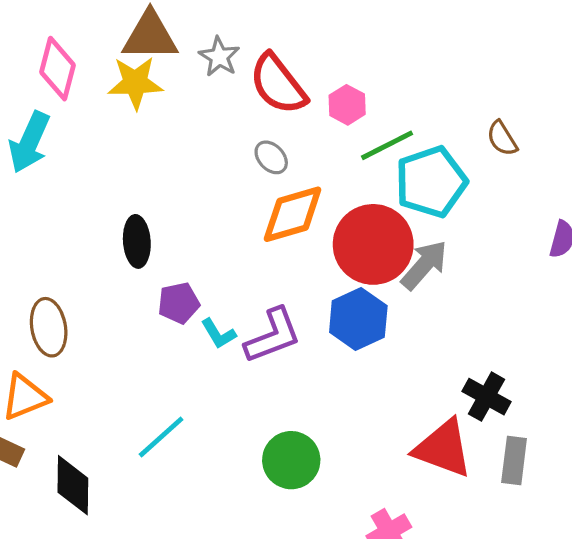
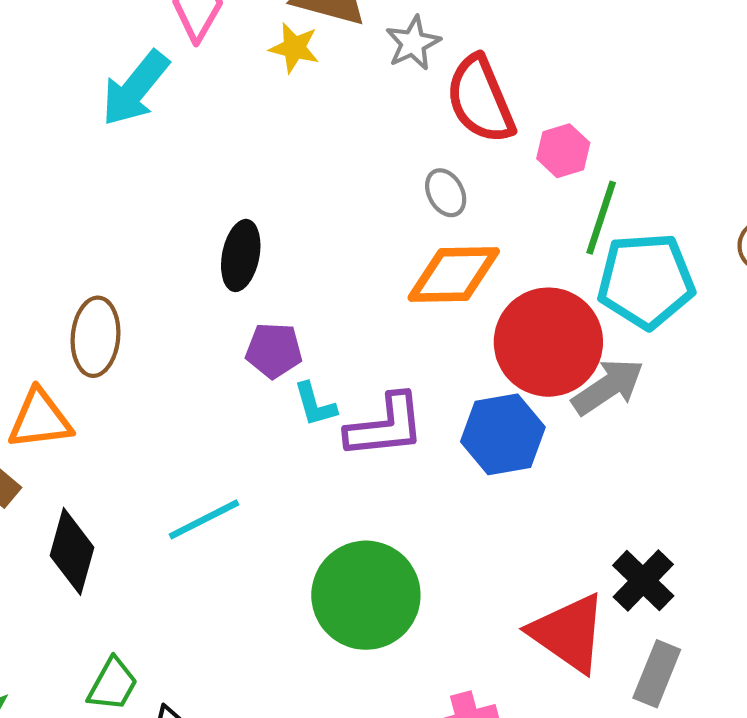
yellow star: (135, 83) -> (294, 48), size x0.7
green line: (387, 145) -> (601, 218), turned -60
green circle: (291, 460) -> (366, 595), size x1.4

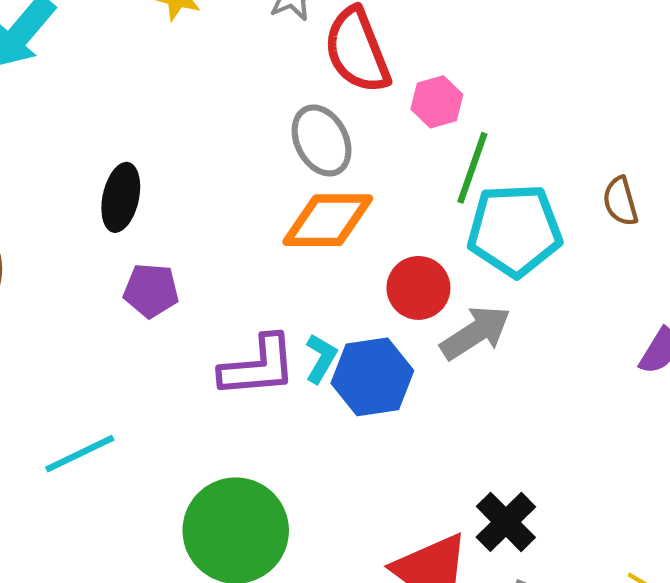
gray ellipse: (446, 193) -> (322, 140), size x1.5
red circle: (548, 342) -> (418, 288), size x0.6
cyan L-shape: (315, 404) -> (321, 358), moved, turned -135

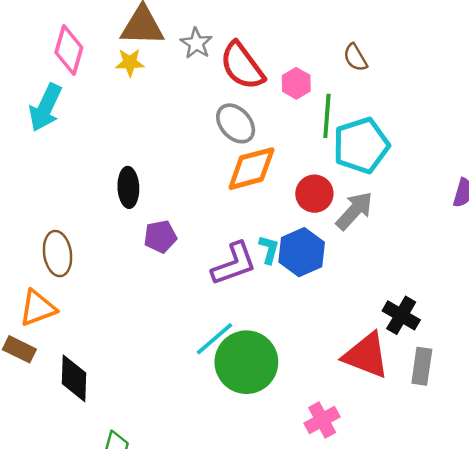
brown semicircle: (620, 201) -> (355, 58), moved
cyan line: (80, 454) -> (215, 339), moved

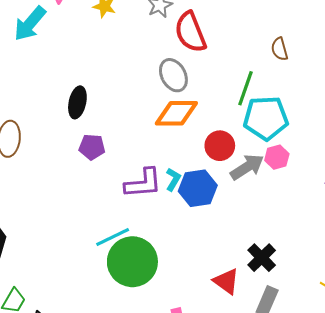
pink hexagon: (296, 83) -> (277, 157), moved
red triangle: (366, 355) -> (226, 281), size x0.7

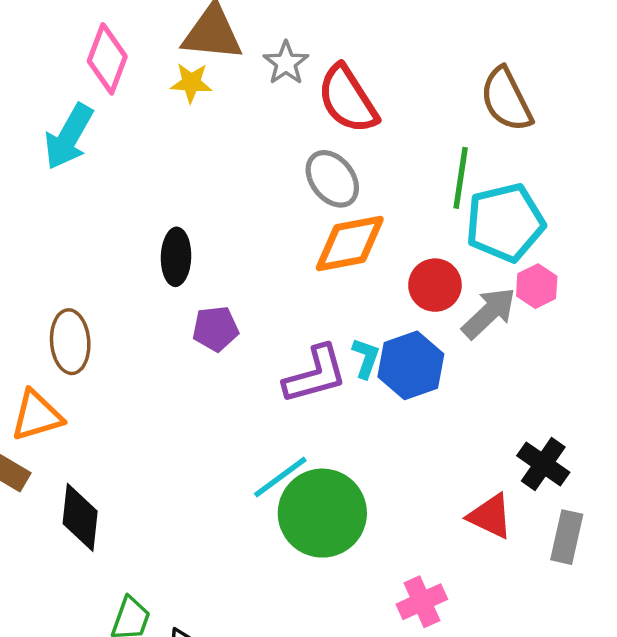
brown semicircle: (280, 49) -> (506, 99), size x1.6

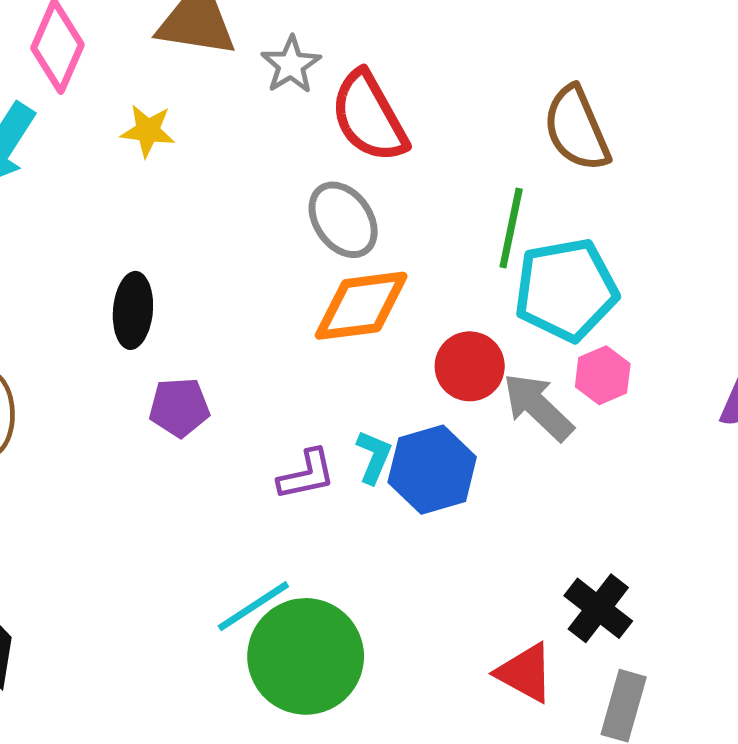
yellow star: (191, 83) -> (148, 131), moved
gray arrow: (489, 313) -> (538, 407), turned -96
purple L-shape: (315, 375) -> (307, 475), size x0.7

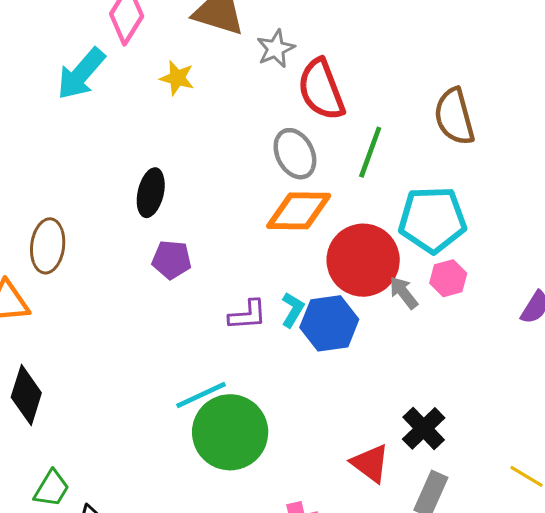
green line: (511, 228) -> (370, 152), moved
red circle: (470, 366) -> (363, 260), size x1.6
gray arrow: (538, 407) -> (404, 293), size x0.7

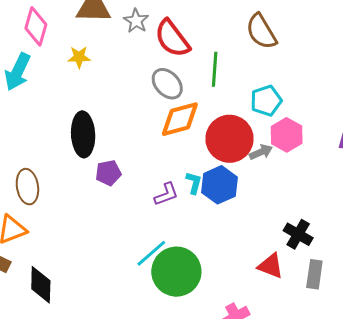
black ellipse: (151, 193) -> (83, 134), size x1.4
cyan pentagon: (432, 220) -> (266, 101), size x0.7
pink hexagon: (448, 278) -> (287, 135), size x1.4
gray arrow: (404, 293) -> (261, 152), turned 120

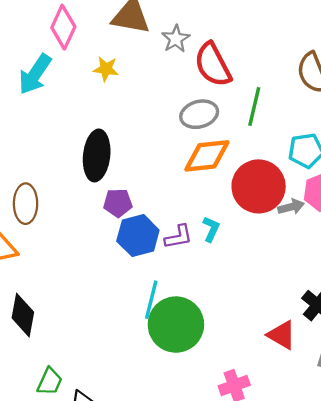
gray ellipse: (167, 84) -> (199, 114), turned -72
blue hexagon: (220, 185) -> (138, 236), moved
cyan line: (151, 253) -> (151, 300), turned -44

